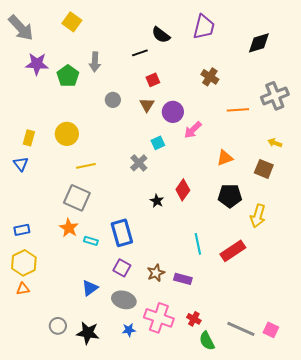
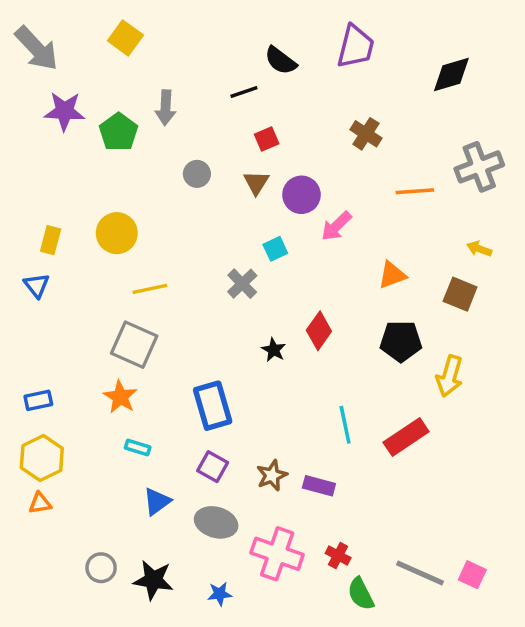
cyan rectangle: (91, 241) -> (138, 447), moved
blue star: (129, 330) -> (220, 594), moved

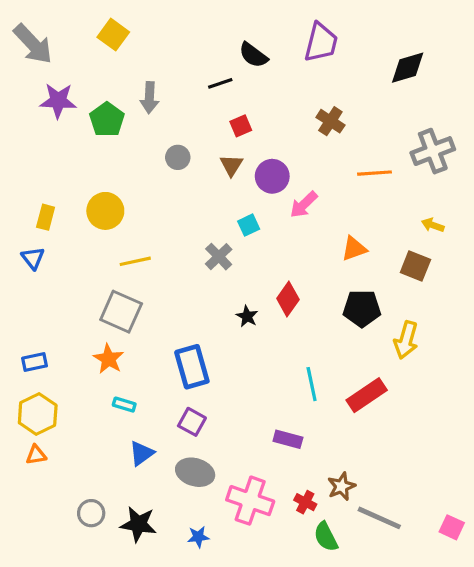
brown star: (272, 475) -> (341, 486), moved
pink square: (472, 575) -> (452, 527), moved

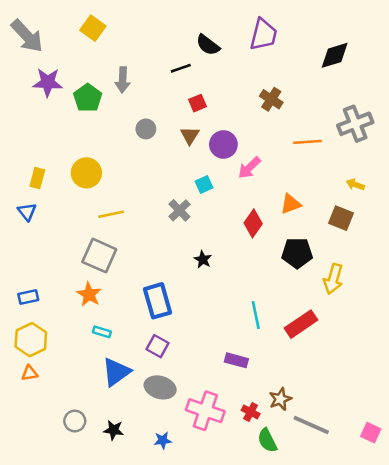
red diamond: (288, 299) -> (253, 223), moved
blue triangle: (142, 453) -> (116, 372), size x1.4
black star: (138, 524) -> (114, 430), size x0.7

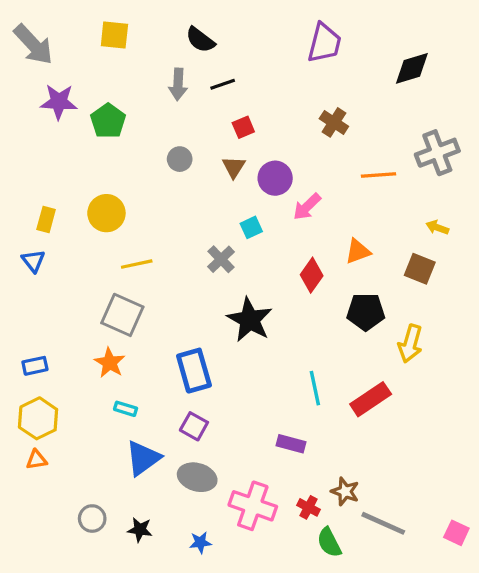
yellow square: (93, 28) -> (114, 35), turned -30
black semicircle: (208, 45) -> (200, 40), moved
gray arrow: (123, 80) -> (178, 84), moved
black star: (203, 259) -> (250, 320), size x2.0
brown star: (280, 399) -> (345, 491), turned -30

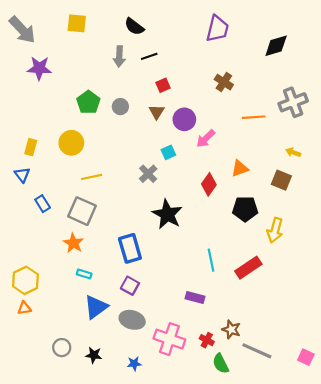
green pentagon: (108, 121) -> (88, 102), moved
blue rectangle: (35, 366) -> (43, 204), moved, turned 70

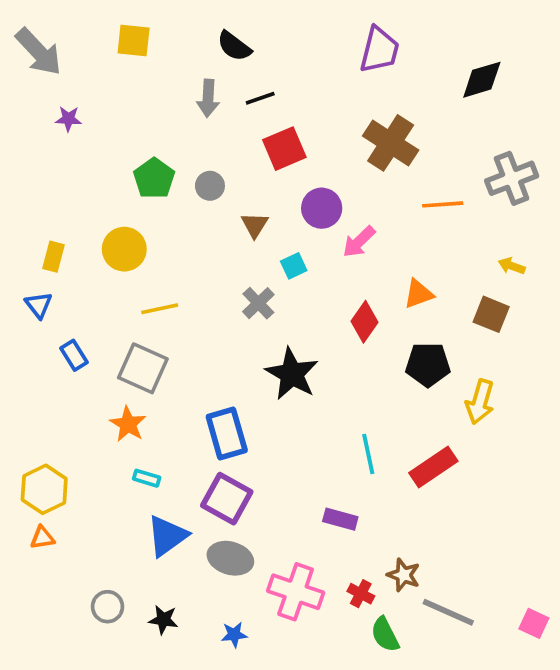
purple star: (39, 68) -> (68, 119), size x0.6
brown cross: (224, 82) -> (391, 143), size x1.6
red square: (163, 85) -> (284, 149), size x1.6
brown triangle: (157, 112) -> (255, 225), moved
purple square: (130, 286) -> (227, 499), size x1.5

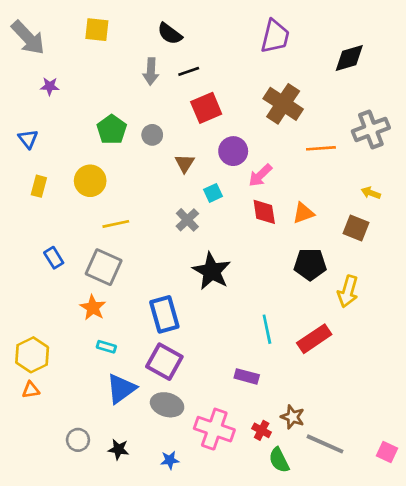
blue triangle: (39, 305) -> (28, 139), moved
red diamond: (364, 322) -> (264, 212), moved, turned -44

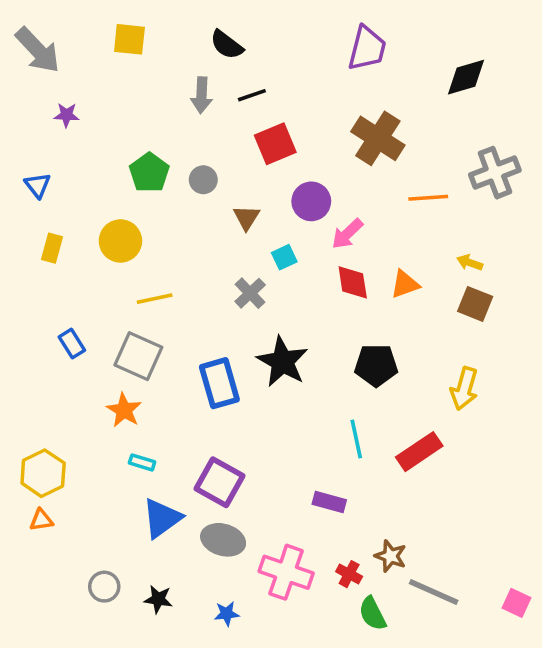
yellow arrow: (371, 193) -> (470, 263), moved
black pentagon: (310, 264) -> (376, 365), moved
blue rectangle: (164, 314) -> (219, 383), moved

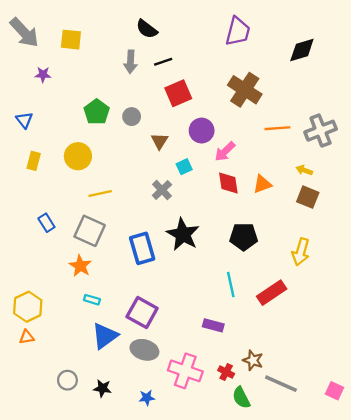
yellow square: (129, 39) -> (71, 40), moved
gray cross: (495, 173) -> (321, 131), moved

